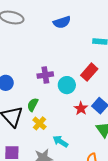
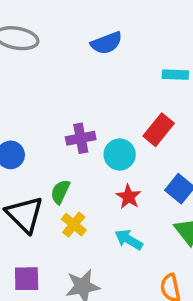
red star: (81, 108) -> (129, 197), moved
cyan arrow: (60, 141) -> (129, 240), moved

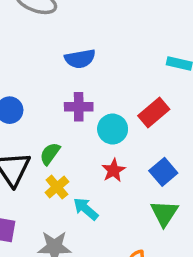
blue semicircle: (106, 43) -> (80, 59), moved
cyan arrow: (129, 240) -> (86, 209), moved

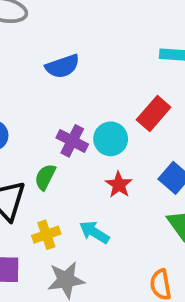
purple cross: (79, 107) -> (72, 141), moved, turned 36
yellow cross: (57, 187) -> (46, 235), moved, turned 30

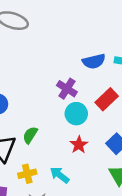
blue semicircle: (62, 66) -> (94, 61), moved
purple cross: (72, 141) -> (67, 89), moved

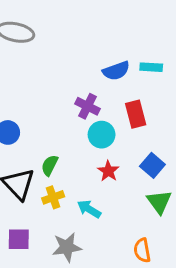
red rectangle: (107, 99) -> (136, 114), turned -55
yellow cross: (27, 174) -> (53, 197), moved

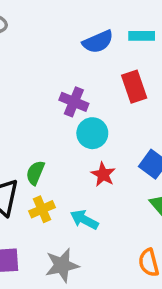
cyan rectangle: (151, 67) -> (142, 36), moved
blue semicircle: (116, 71) -> (98, 42), moved
red rectangle: (136, 114) -> (134, 87), moved

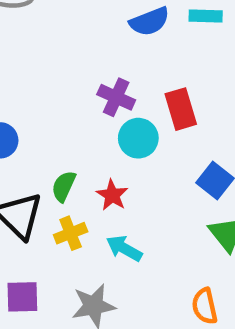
red rectangle: (134, 87) -> (181, 109), moved
red star: (103, 174) -> (112, 195), moved

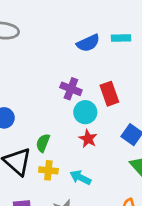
red star: (112, 195) -> (88, 139), moved
yellow cross: (71, 233) -> (48, 170), turned 30

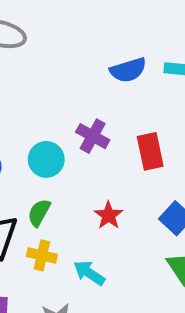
cyan circle: (85, 112) -> (46, 159), moved

